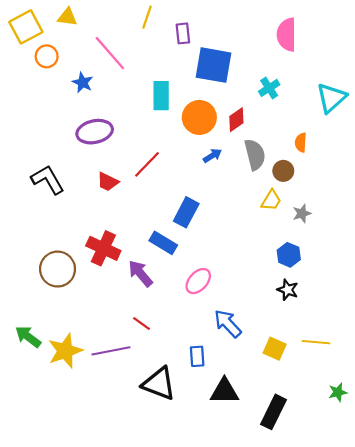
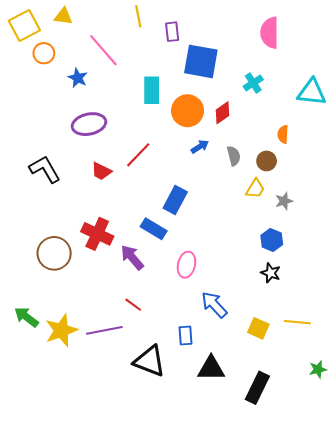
yellow line: (147, 17) -> (138, 16), turned -30
cyan triangle: (331, 98) -> (312, 92), turned 48
gray semicircle: (255, 155) -> (234, 156), moved, size x0.7
pink ellipse: (198, 281) -> (186, 265), turned -30

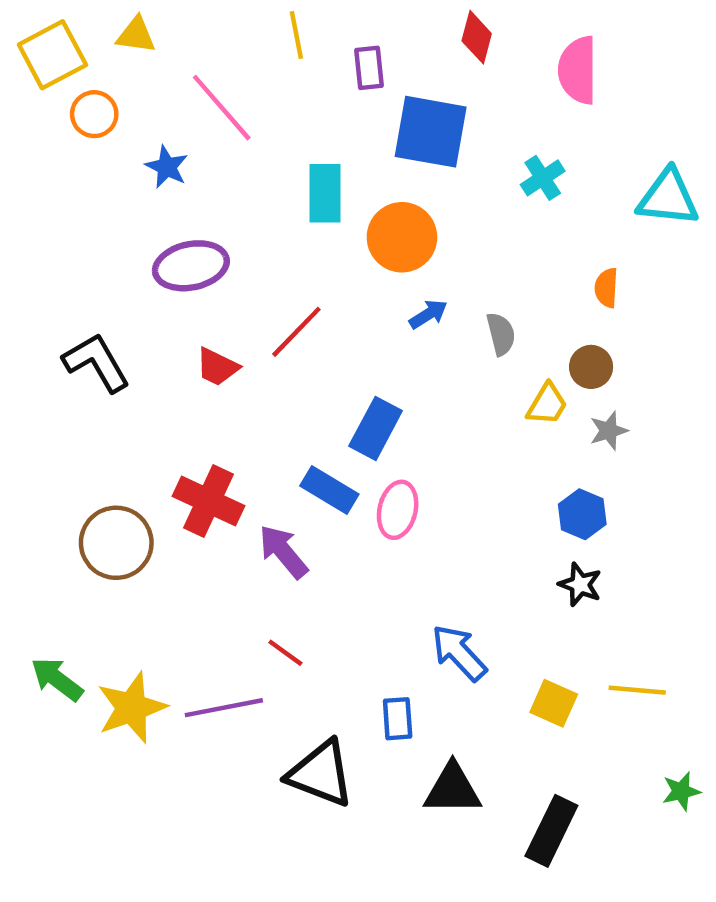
red diamond: (222, 113) -> (477, 37), moved, turned -40
brown circle: (267, 161) -> (591, 367), moved
pink ellipse: (186, 265) -> (398, 510), moved

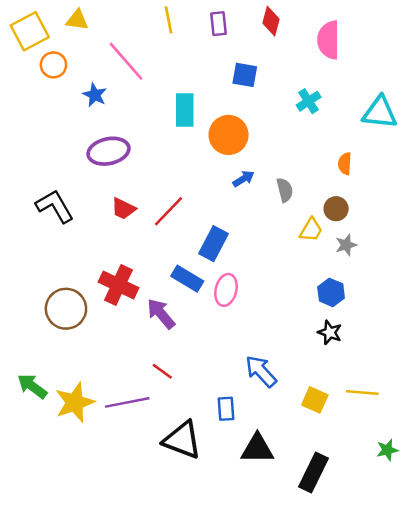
purple rectangle: (369, 68) -> (219, 24), moved
blue square: (431, 132) -> (245, 75), size x0.6
red line: (296, 332) -> (168, 211), moved

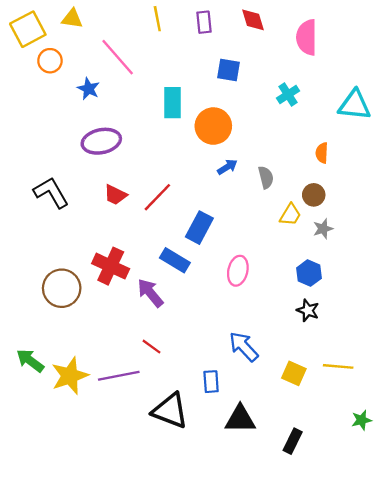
red diamond: (271, 21) -> (253, 20), turned -32
pink ellipse: (226, 290) -> (238, 271), moved
black rectangle: (314, 472) -> (293, 441), size x0.7

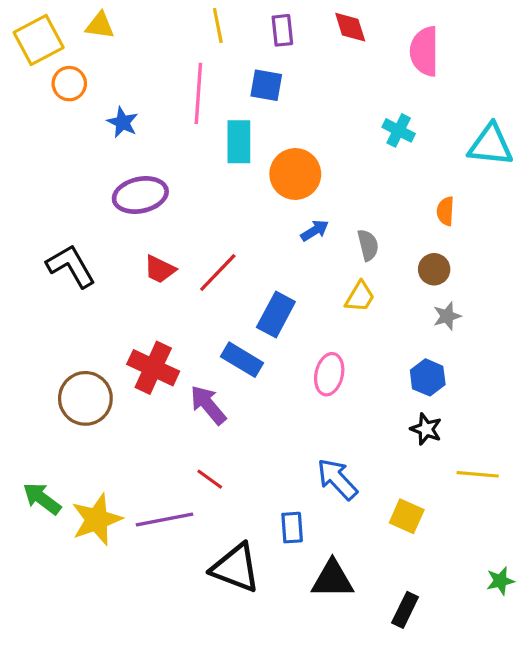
pink line: (118, 57) -> (198, 93), moved, turned 45
blue square: (229, 70) -> (266, 85), moved
cyan cross: (288, 95) -> (399, 130), turned -30
yellow trapezoid: (290, 215) -> (360, 297), moved
yellow line: (338, 366) -> (478, 474), moved

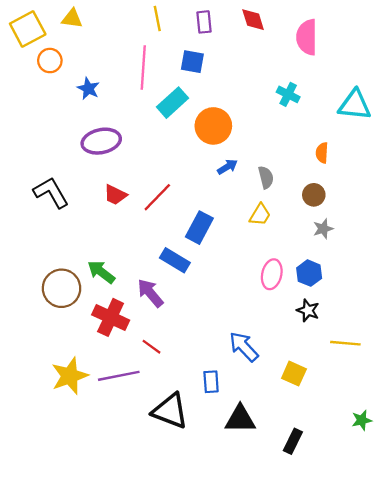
cyan rectangle: (239, 142) -> (172, 103), turned 48
red cross: (153, 368) -> (111, 317), moved
pink ellipse: (329, 374) -> (272, 274), moved
green arrow: (42, 499) -> (101, 272), moved

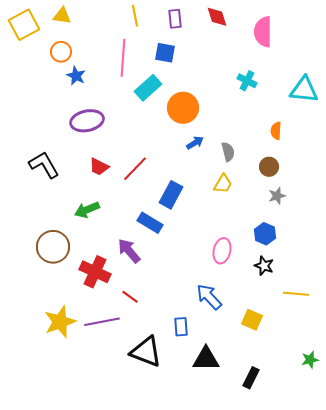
orange circle: (50, 61) -> (61, 52), moved
green arrow: (101, 272) -> (87, 210), moved, turned -60
pink ellipse: (272, 274) -> (222, 251), moved

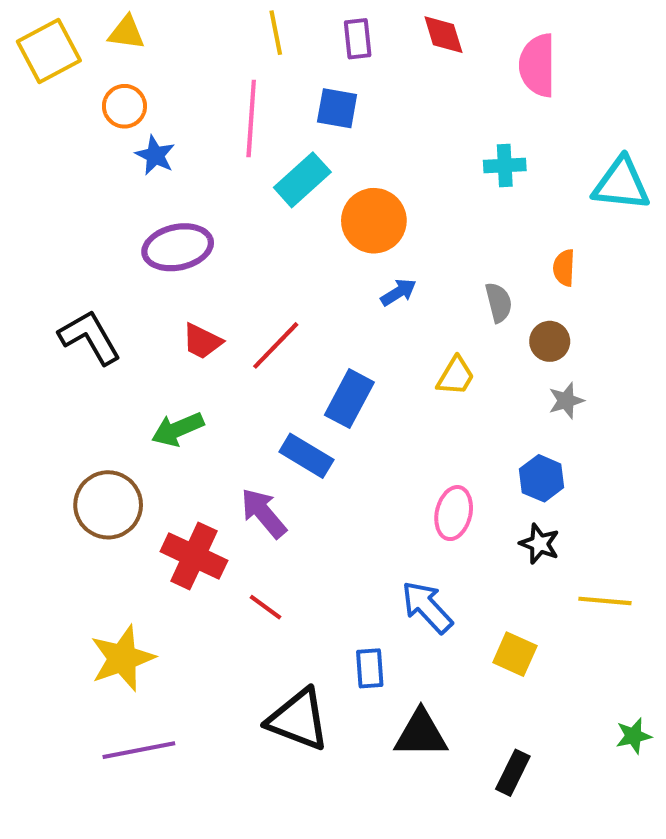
cyan cross: (247, 81) -> (505, 166), turned -30
gray semicircle: (228, 152) -> (499, 302), moved
purple line: (102, 322) -> (139, 750), moved

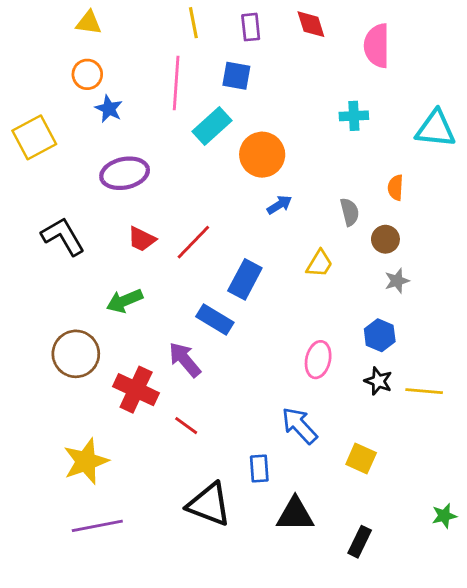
yellow square: (49, 51) -> (34, 137), moved
yellow line: (605, 601) -> (424, 391), moved

